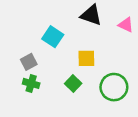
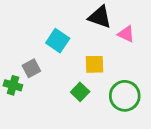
pink triangle: (126, 25) -> (126, 34), moved
green cross: (31, 83) -> (13, 85), moved

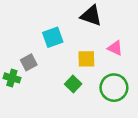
pink triangle: (126, 34) -> (115, 48), moved
cyan square: (58, 41) -> (53, 37), turned 36

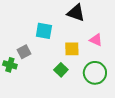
cyan square: (53, 37) -> (44, 31), turned 30

